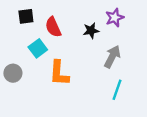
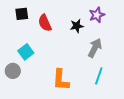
cyan square: (38, 48) -> (26, 52), moved
gray circle: (13, 73) -> (13, 71), moved
orange L-shape: (59, 73) -> (61, 80), moved

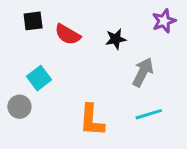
purple star: (97, 15) -> (164, 21), moved
red semicircle: (45, 23) -> (68, 34), turned -36
cyan line: (99, 76) -> (149, 114), turned 54

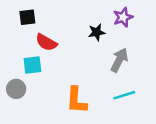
purple star: (164, 21) -> (123, 17), moved
red semicircle: (68, 34) -> (46, 42), moved
cyan square: (39, 78) -> (32, 65), turned 30

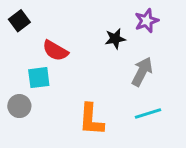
black square: (27, 17) -> (19, 21), moved, turned -30

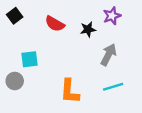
red semicircle: (55, 51) -> (55, 24), moved

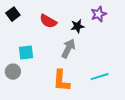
gray arrow: (109, 55) -> (68, 48), moved

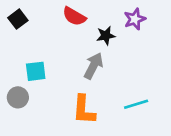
red semicircle: (48, 21) -> (74, 16), moved

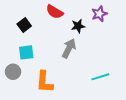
black square: (18, 19) -> (24, 25), moved
orange L-shape: (84, 110) -> (45, 82), moved

